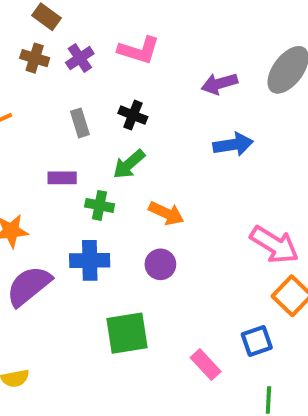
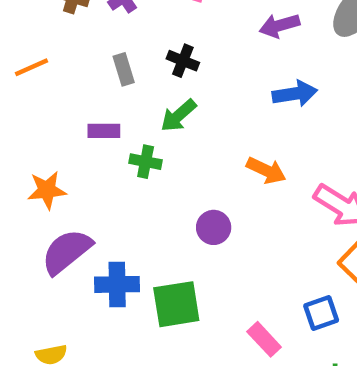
orange arrow: (166, 213) -> (266, 170), moved
blue cross: (90, 260) -> (117, 284), moved

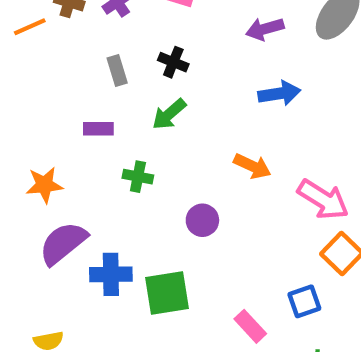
orange line: (31, 67) -> (30, 27), moved
green cross: (146, 162) -> (138, 177), moved

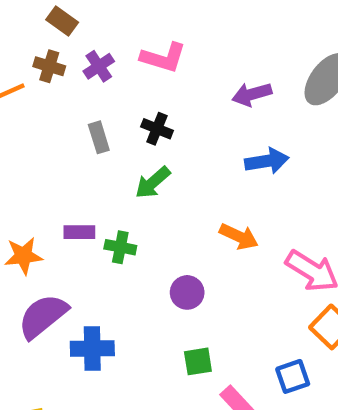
purple rectangle: (98, 129) -> (79, 232), moved
green square: (167, 293) -> (198, 361), moved, size x0.6

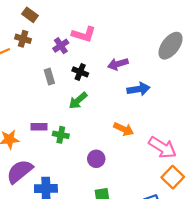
purple cross: (99, 66) -> (61, 46), moved
purple arrow: (252, 94) -> (118, 64), moved

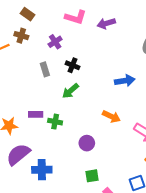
pink L-shape: (84, 34) -> (76, 17), moved
purple arrow: (118, 64) -> (106, 23), moved

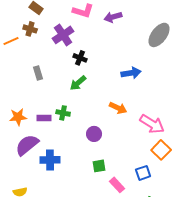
purple cross: (55, 42) -> (63, 35), size x1.5
gray rectangle: (45, 69) -> (38, 73), moved
purple rectangle: (36, 114) -> (44, 118), moved

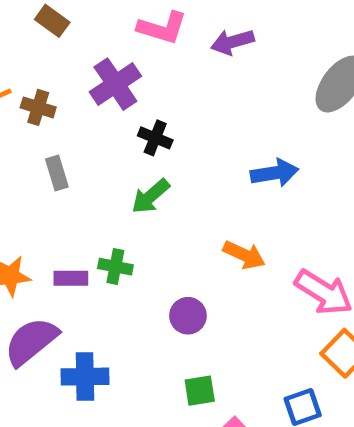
brown cross: (30, 29) -> (38, 107), moved

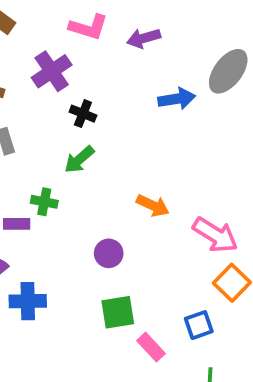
blue arrow: (275, 173) -> (177, 99), moved
green cross: (115, 267) -> (44, 202), moved
green square: (200, 391) -> (118, 312), size x1.4

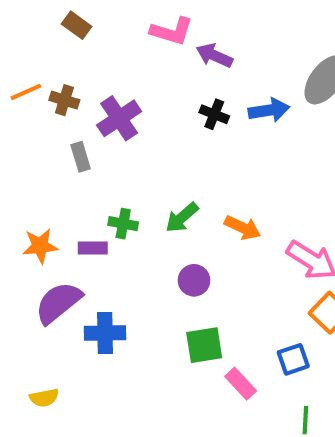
purple arrow: (144, 38) -> (214, 56), moved, turned 40
purple cross: (52, 71) -> (119, 118), moved
black cross: (83, 114) -> (214, 114), moved
green arrow: (79, 160) -> (182, 218), moved

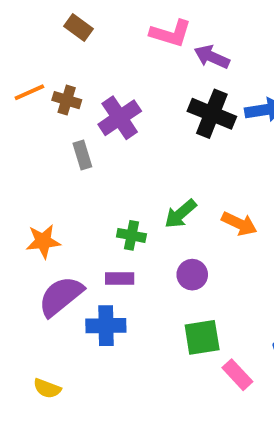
black cross: (214, 114) -> (212, 114), size x1.6
green cross: (123, 224) -> (131, 235), moved
purple rectangle: (93, 248) -> (120, 279), moved
yellow semicircle: (44, 398) -> (47, 388), turned 32

